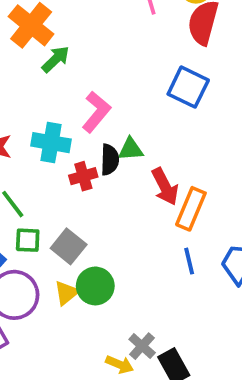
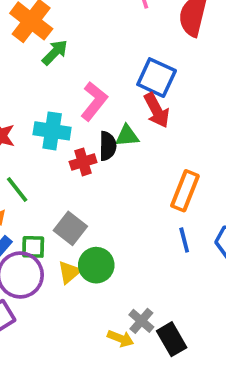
blue square: (188, 87) -> (157, 78), moved
red arrow: (165, 187) -> (157, 110), moved
green square: (28, 240) -> (33, 247), moved

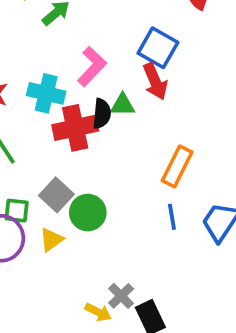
red cross: (83, 162) -> (75, 128), size x1.6
green circle: (96, 265) -> (88, 213), moved

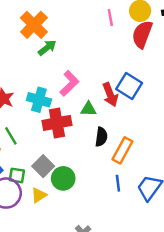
blue square: (158, 48) -> (129, 86), moved
black semicircle: (102, 114) -> (101, 137), moved

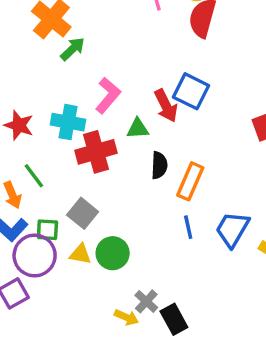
green circle: (63, 178) -> (113, 253), moved
yellow triangle: (39, 195) -> (80, 254), turned 49

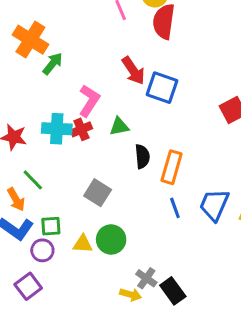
red arrow: (166, 106) -> (133, 71), moved
red cross: (96, 152) -> (81, 129), moved, size x0.6
gray square: (83, 213) -> (98, 193), moved
purple circle: (35, 256) -> (42, 250), size x0.6

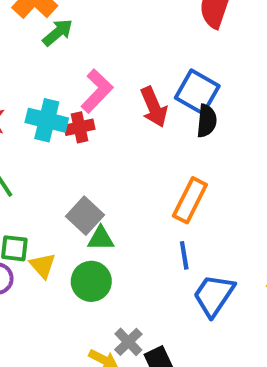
red arrow: (133, 71) -> (154, 107), moved
green triangle: (119, 126) -> (101, 239), moved
black semicircle: (142, 156) -> (207, 121), moved
blue trapezoid: (214, 205) -> (214, 295), moved
yellow triangle: (83, 244) -> (43, 266), moved, turned 35

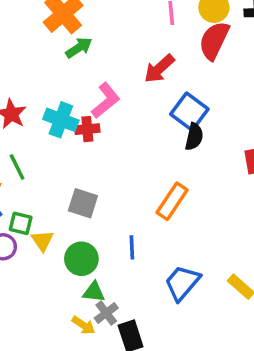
red arrow: (154, 107) -> (159, 69), moved, turned 64
gray square: (85, 216) -> (83, 203), turned -32
green triangle: (101, 239) -> (94, 292), moved
blue line: (184, 255) -> (132, 247), moved

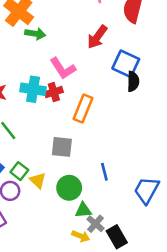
green arrow: (79, 48) -> (35, 34), turned 54
pink L-shape: (106, 101) -> (63, 68), turned 108
orange rectangle: (172, 201) -> (83, 109), moved
green square: (21, 223) -> (19, 171), turned 36

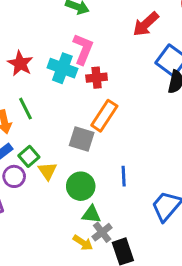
pink L-shape: (63, 68) -> (83, 49), moved, turned -136
red cross: (54, 92) -> (97, 78), moved
orange rectangle: (83, 109) -> (104, 116), moved

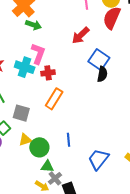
gray square: (82, 139) -> (21, 113), moved
yellow triangle: (47, 171) -> (25, 140), moved, turned 48

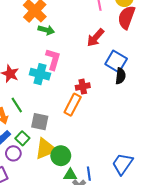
red cross: (48, 73) -> (83, 87), moved
yellow triangle: (25, 140) -> (46, 149), size x1.6
blue line: (68, 140) -> (89, 174), moved

